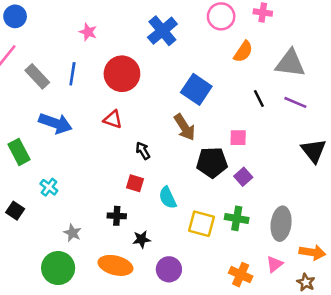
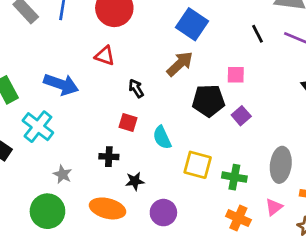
blue arrow: (55, 123) -> (61, 84), moved
brown arrow: (185, 127) -> (180, 64), turned -100
cyan cross: (49, 187) -> (38, 127), size x1.6
green cross: (237, 218) -> (234, 177), moved

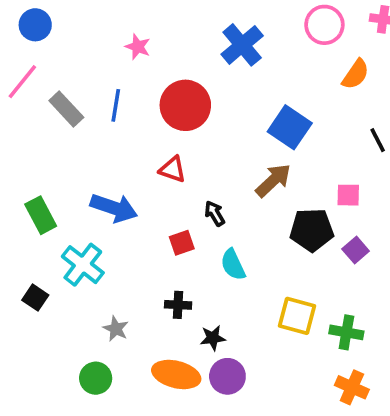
red square: (128, 123) -> (182, 243), moved, turned -36
cyan semicircle: (162, 138) -> (233, 265), moved
green circle: (47, 211) -> (96, 378), size x0.7
purple circle: (163, 213) -> (227, 376), moved

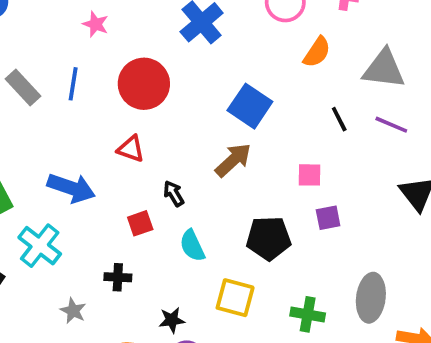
black pentagon: (312, 230) -> (269, 238), moved
purple square: (356, 250) -> (328, 218), moved, turned 30
black cross: (178, 305) -> (118, 277), moved
yellow square: (297, 316) -> (235, 298), moved

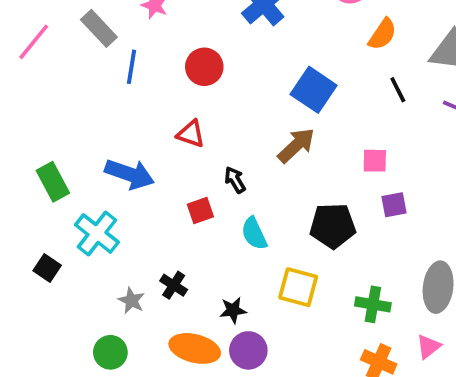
red circle: (144, 84) -> (204, 67), size x0.7
gray rectangle: (23, 87) -> (99, 28), moved
black line: (339, 119) -> (398, 90), moved
black cross: (118, 277) -> (174, 285), moved, turned 30

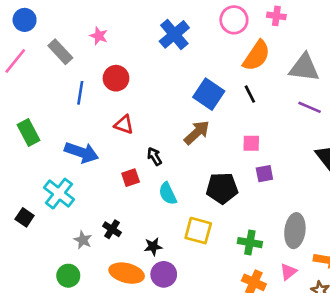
orange semicircle: (382, 34) -> (256, 56), size x1.4
blue line: (131, 67) -> (80, 93), moved
red circle: (204, 67) -> (116, 78), moved
black line: (398, 90) -> (250, 94), moved
green rectangle: (53, 182) -> (29, 133), moved

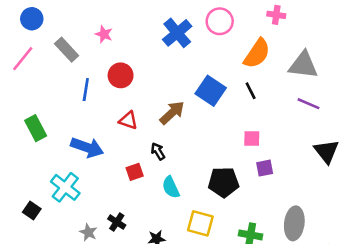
pink circle: (234, 20) -> (220, 21), moved
brown arrow: (197, 133) -> (172, 113), moved

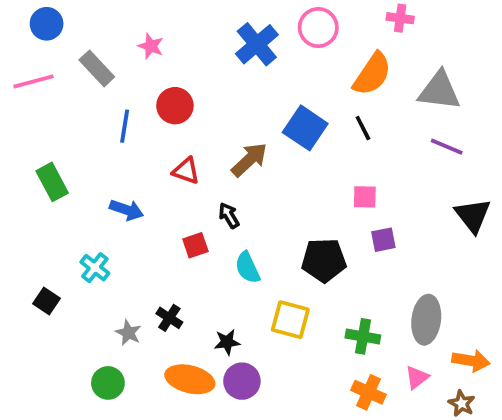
pink line: (23, 59) -> (34, 81), turned 36
blue arrow: (87, 147) -> (127, 210), size x0.7
cyan cross: (65, 187) -> (95, 268), size x0.7

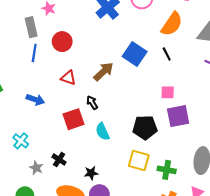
gray rectangle: (97, 68) -> (31, 27), moved, turned 30
purple square: (383, 240) -> (178, 116), size x1.6
red square: (195, 245) -> (74, 119), size x1.5
cyan cross: (95, 268) -> (21, 141), moved
yellow square: (290, 320) -> (139, 161), moved

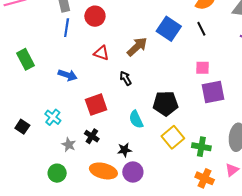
red square: (74, 119) -> (96, 105), moved
black pentagon: (145, 127) -> (166, 104), moved
cyan semicircle: (102, 132) -> (136, 119), moved
yellow square: (139, 161) -> (173, 137), turned 35

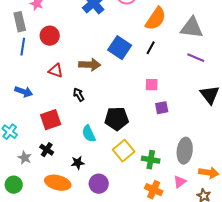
black line: (201, 29) -> (151, 48), turned 56
brown arrow: (137, 47) -> (90, 65), turned 45
purple square: (213, 92) -> (162, 108), size x0.6
purple circle: (133, 172) -> (99, 184), moved

